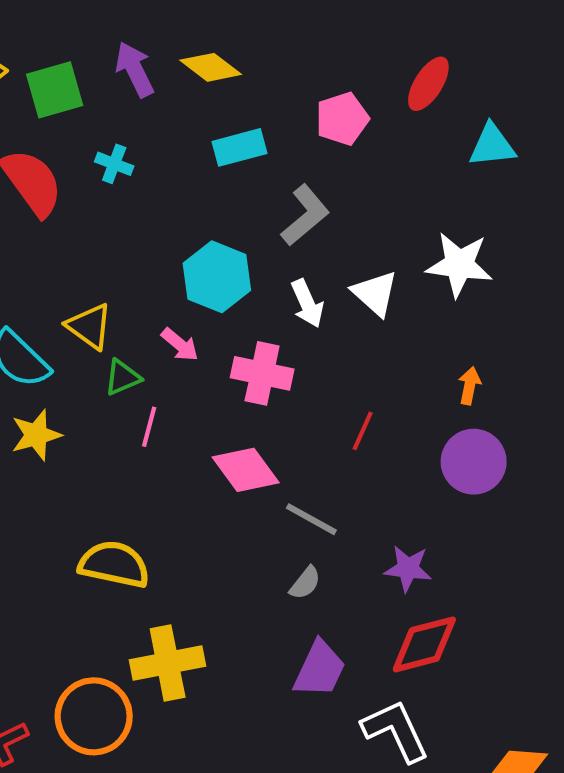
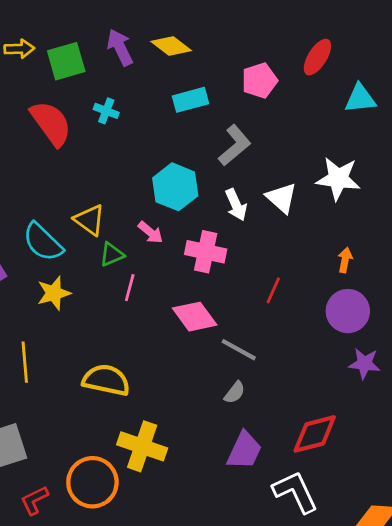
purple star: (408, 568) -> (364, 364), moved
yellow cross: (168, 663) -> (142, 446), turned 30

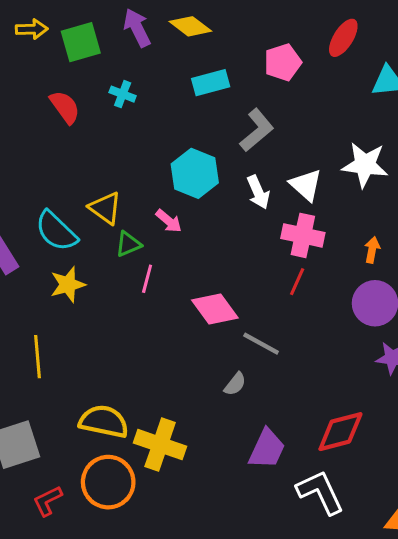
red semicircle: (51, 123) -> (65, 107), size x0.7
pink cross: (206, 252) -> (303, 235), moved
yellow semicircle: (106, 380) -> (104, 422), moved
gray semicircle: (235, 393) -> (235, 384), moved

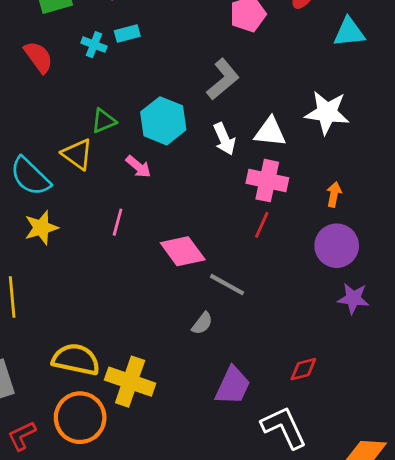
cyan rectangle: (211, 83) -> (127, 33), moved, size x0.7
white triangle: (306, 185) -> (270, 132), turned -36
green triangle: (128, 244) -> (104, 121), moved
red diamond: (340, 432) -> (303, 369), size x0.6

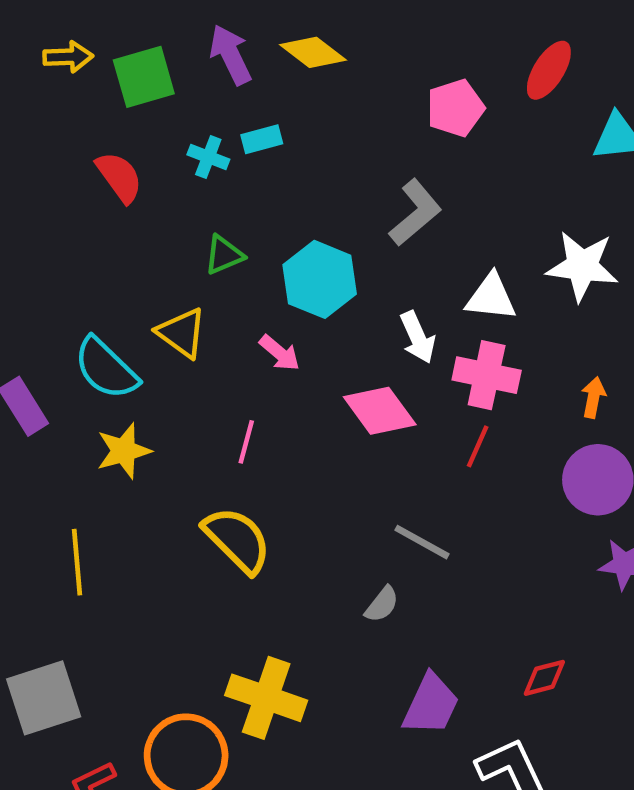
green triangle: (104, 121) -> (224, 255), moved
white arrow: (224, 139) -> (418, 337), moved
pink diamond: (183, 251) -> (380, 411), moved
yellow semicircle: (76, 359) -> (237, 540), moved, turned 33

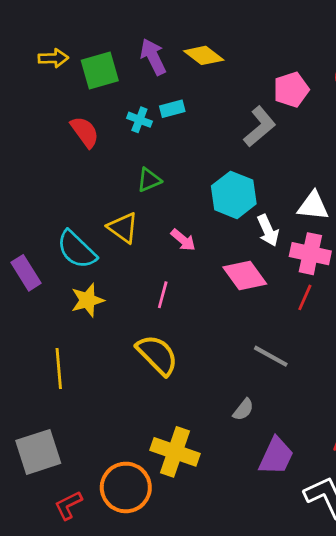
gray L-shape: (415, 213) -> (260, 127), moved
cyan hexagon: (320, 279) -> (234, 195), moved
gray semicircle: (382, 604) -> (243, 410), moved

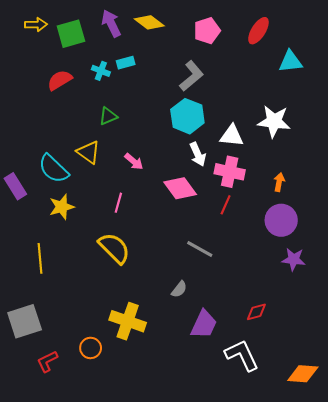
pink pentagon: (291, 90) -> (207, 31), moved
red semicircle: (85, 132) -> (60, 80), turned -85
cyan hexagon: (234, 195) -> (187, 116), moved
orange circle: (126, 487) -> (91, 348), size x0.6

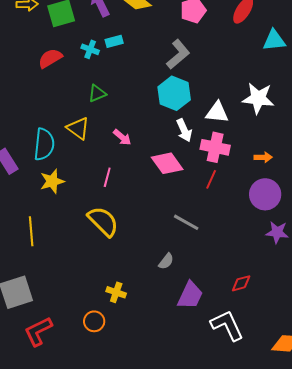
cyan semicircle: (53, 169) -> (44, 144), turned -128
orange arrow: (279, 182) -> (263, 157), turned 78
yellow cross: (128, 321) -> (116, 292), size x0.6
orange circle: (91, 348) -> (94, 321), moved
red L-shape: (47, 361) -> (38, 331), size x1.4

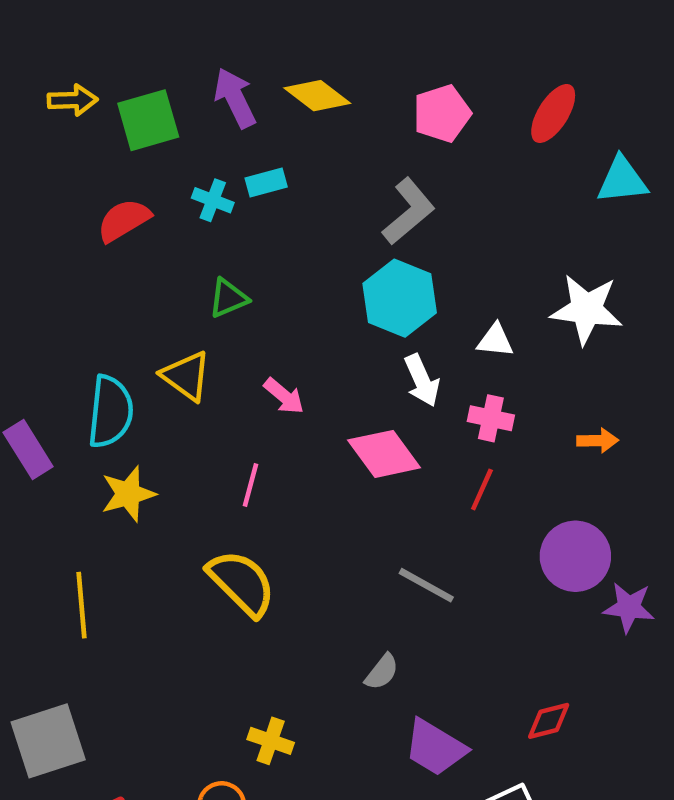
white triangle: (217, 112) -> (495, 340), size x0.7
pink cross: (215, 147) -> (491, 418), size x0.7
purple circle: (265, 194) -> (575, 556), moved
purple trapezoid: (190, 295) -> (435, 748), turned 96

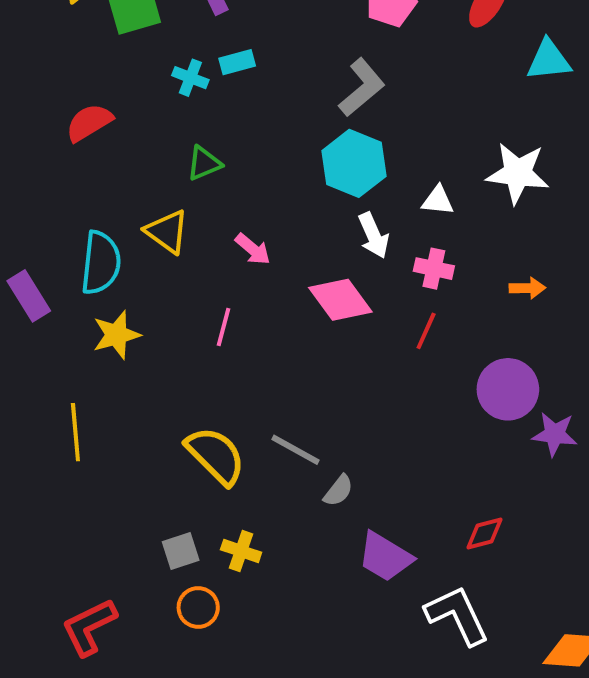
red semicircle: (124, 220) -> (89, 122), moved
yellow semicircle: (242, 583) -> (216, 456), moved
gray line: (426, 585) -> (296, 450), moved
gray square: (48, 741) -> (181, 551), moved, size x0.6

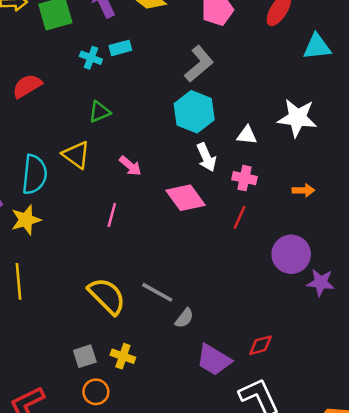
yellow star: (116, 335) -> (26, 220), moved
red diamond: (485, 533) -> (260, 345), moved

